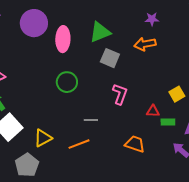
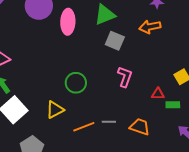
green circle: (67, 82) -> (76, 83), moved
gray line: (91, 120) -> (109, 122), moved
yellow triangle: (43, 138) -> (55, 110), moved

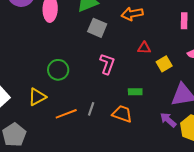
red triangle: (158, 94) -> (144, 48), moved
green rectangle: (173, 105) -> (135, 92), moved
gray line: (109, 122) -> (91, 109), turned -72

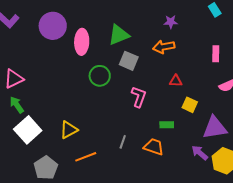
yellow square: (164, 64) -> (190, 105), moved, turned -35
green circle: (58, 70) -> (100, 76), moved
orange line: (66, 114) -> (86, 157), moved

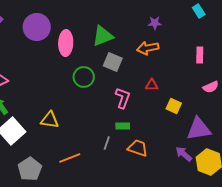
red triangle: (176, 81) -> (152, 85), moved
green rectangle: (167, 125) -> (123, 126), moved
yellow triangle: (69, 130) -> (50, 120), moved, turned 36

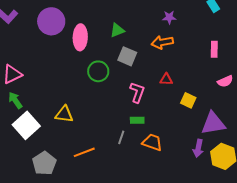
green triangle: (103, 36) -> (117, 30), size x0.7
purple arrow: (184, 154) -> (198, 148), turned -120

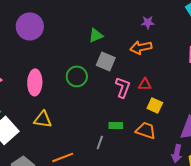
pink ellipse: (80, 37) -> (35, 82), moved
pink L-shape: (137, 92) -> (123, 87), moved
yellow square: (188, 100) -> (155, 105), moved
orange trapezoid: (152, 142) -> (146, 130), moved

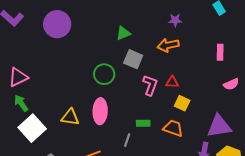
pink ellipse: (35, 82) -> (100, 111), moved

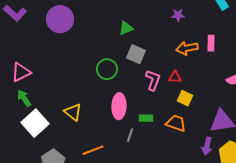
orange arrow: (168, 45) -> (187, 48), moved
pink rectangle: (220, 52) -> (211, 43), moved
pink ellipse: (100, 111) -> (119, 106), moved
yellow triangle: (70, 117) -> (73, 112), turned 30

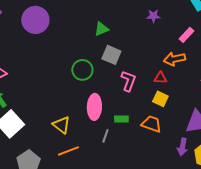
pink rectangle: (211, 43) -> (186, 35), moved, turned 42
orange arrow: (187, 48) -> (174, 59), moved
red triangle: (175, 77) -> (160, 78), moved
yellow triangle: (73, 112) -> (61, 125), moved

